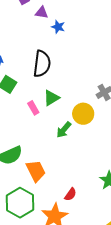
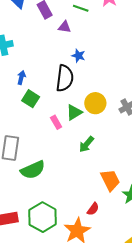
blue star: (58, 27) -> (78, 56), moved
yellow circle: (83, 114) -> (95, 103), moved
orange trapezoid: (36, 171) -> (110, 180), moved

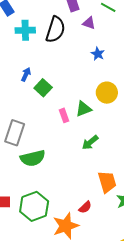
blue arrow: (21, 78) -> (26, 74), moved
black semicircle: (65, 78) -> (55, 30), moved
yellow circle: (95, 103) -> (107, 93), moved

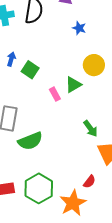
green arrow: (90, 142) -> (91, 128), moved, turned -78

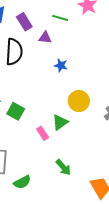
green arrow: (91, 128) -> (63, 167), moved
green semicircle: (30, 141) -> (22, 182), size x0.7

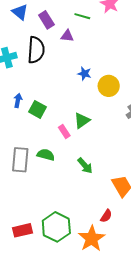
blue star: (61, 65) -> (84, 74), moved
yellow circle: (79, 101) -> (109, 86), moved
green semicircle: (22, 182) -> (46, 155), moved, turned -138

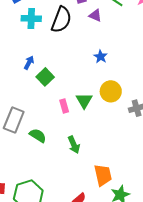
yellow circle: (109, 86) -> (111, 91), moved
green triangle: (82, 121) -> (84, 101), turned -42
green semicircle: (46, 155) -> (38, 136), moved

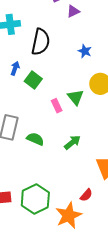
purple triangle: (95, 15) -> (73, 11), turned -40
black semicircle: (61, 20) -> (41, 42), moved
green arrow: (74, 145) -> (72, 142), turned -96

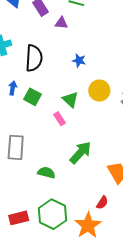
purple triangle: (73, 11) -> (61, 23), turned 40
green triangle: (76, 97) -> (70, 100), moved
green semicircle: (35, 139) -> (46, 173), moved
green arrow: (72, 142) -> (81, 153), size x1.4

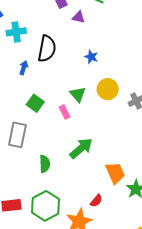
blue arrow: (13, 88) -> (24, 68), moved
green square: (32, 97) -> (35, 103), moved
green semicircle: (46, 173) -> (45, 164), turned 66

